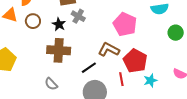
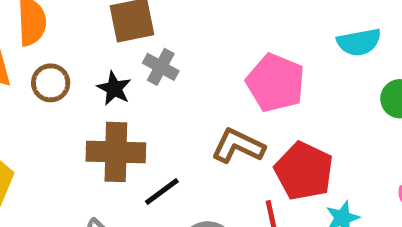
black line: (89, 68) -> (162, 192), moved

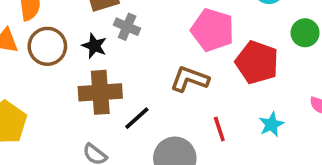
brown circle: (51, 83) -> (47, 46), size x1.4
red pentagon: (304, 171) -> (257, 62), moved

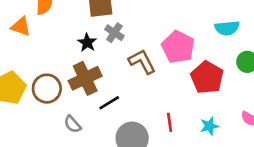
brown circle: (47, 46) -> (47, 89), moved
brown L-shape: (190, 79) -> (142, 62), moved, turned 32
brown cross: (100, 92) -> (85, 78), turned -32

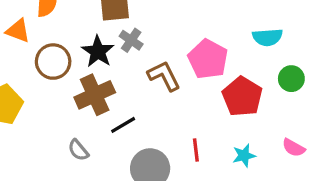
black star: (87, 43) -> (98, 52), size x1.4
brown circle: (47, 89) -> (53, 62), moved

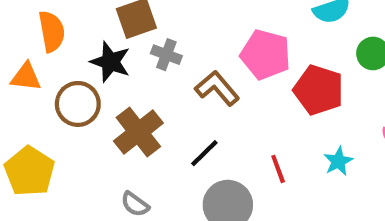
black star: (98, 52) -> (110, 62), moved
black line: (123, 125) -> (204, 153), moved

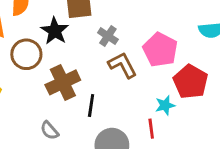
gray cross: (166, 55) -> (108, 36), moved
black line: (204, 153) -> (91, 105), moved, turned -50
cyan star: (338, 161) -> (165, 105), moved

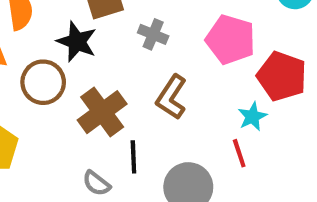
brown L-shape: (123, 65) -> (171, 97), moved, turned -108
black line: (91, 105) -> (133, 157), moved

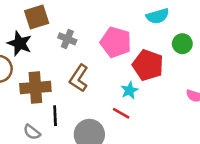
brown cross: (102, 112) -> (35, 87), turned 32
red line: (239, 153) -> (121, 113), turned -42

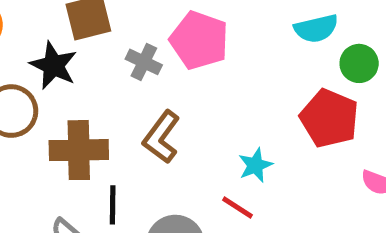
pink pentagon: (116, 42) -> (199, 40), moved
green circle: (182, 44) -> (359, 63), moved
red pentagon: (148, 65) -> (329, 118), moved

